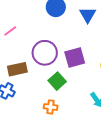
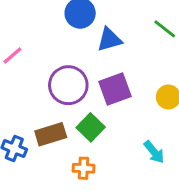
blue triangle: (88, 15) -> (109, 40), moved, turned 48
brown rectangle: (17, 69) -> (51, 134), moved

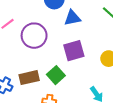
purple circle: (68, 85) -> (34, 36), moved

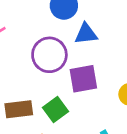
purple circle: (34, 36) -> (49, 55), moved

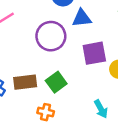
purple square: (83, 79) -> (94, 53), moved

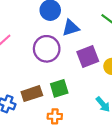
green square: (56, 82) -> (59, 88), turned 30

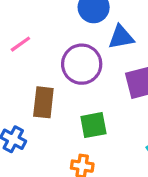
brown rectangle: (32, 94) -> (43, 102), moved, turned -72

